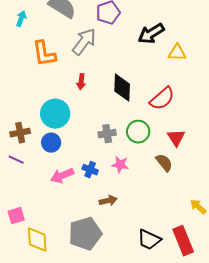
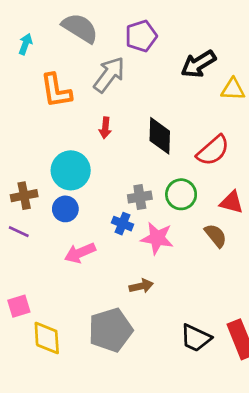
red triangle: (176, 138) -> (232, 202), turned -42
pink star: (120, 165) -> (157, 238), size x1.4
blue cross: (90, 170) -> (123, 224), moved

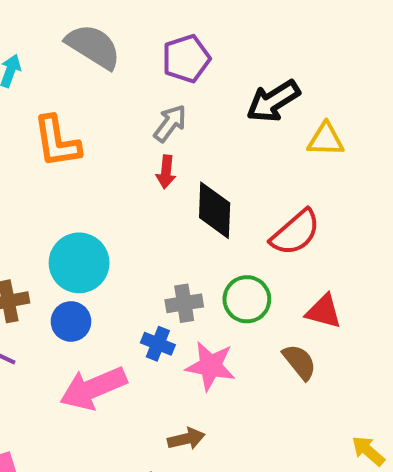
gray arrow: (109, 75) -> (170, 123), moved, size x0.7
red arrow: (105, 128) -> (166, 172), moved
pink arrow: (80, 253) -> (93, 388), size x1.4

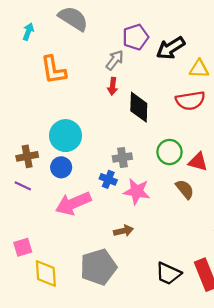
purple pentagon: (186, 59) -> (136, 37), moved
red semicircle: (295, 233) -> (190, 101), moved, turned 32
green circle: (247, 299) -> (169, 152), moved

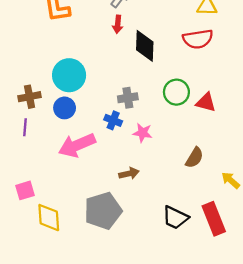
purple line: (23, 186) -> (25, 127), turned 70
brown semicircle: (185, 189) -> (195, 158), moved, turned 70
pink star: (137, 191) -> (143, 133), size x0.7

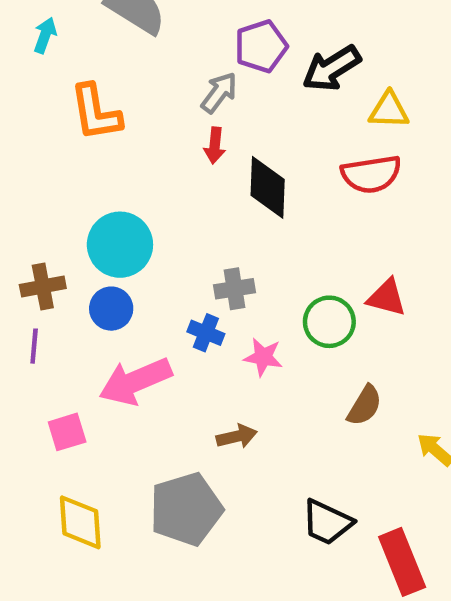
green circle: (176, 92) -> (329, 322), moved
pink square: (25, 190) -> (67, 432), moved
red rectangle: (214, 219) -> (402, 562), moved

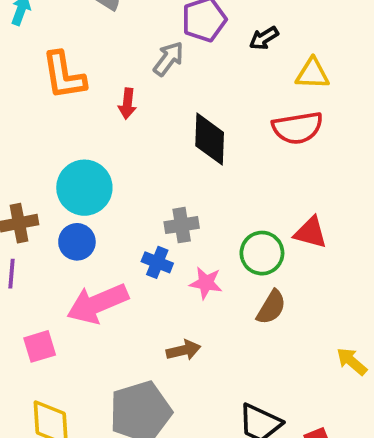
black arrow: (332, 68) -> (264, 38), size x0.6
red arrow: (215, 145) -> (127, 104), moved
brown semicircle: (365, 406) -> (271, 307), moved

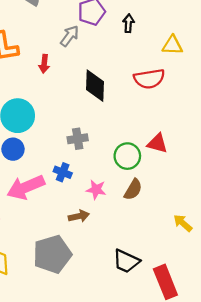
black arrow: (264, 38) -> (128, 23), turned 126
yellow triangle: (312, 74) -> (172, 45), moved
blue cross: (157, 262) -> (63, 172), moved
pink star: (206, 283) -> (96, 190), moved

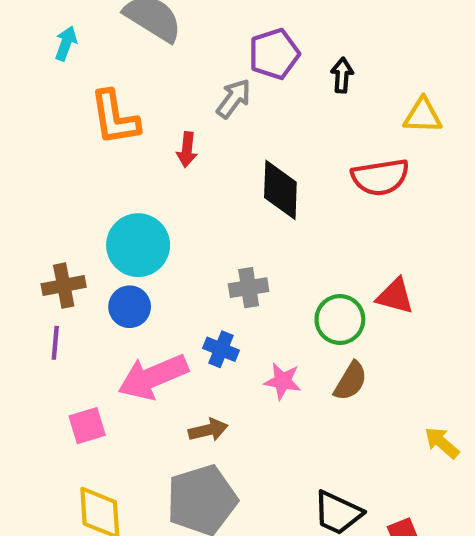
brown arrow: (79, 216) -> (208, 430), moved

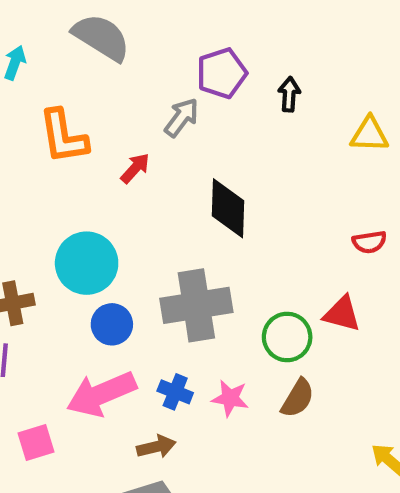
red arrow: (187, 150) -> (135, 168), turned -144
red semicircle: (380, 177) -> (369, 242), moved, size x0.6
gray cross: (249, 288) -> (196, 305), size x1.8
blue circle: (130, 307) -> (112, 324), moved
blue cross: (221, 349) -> (175, 392), moved

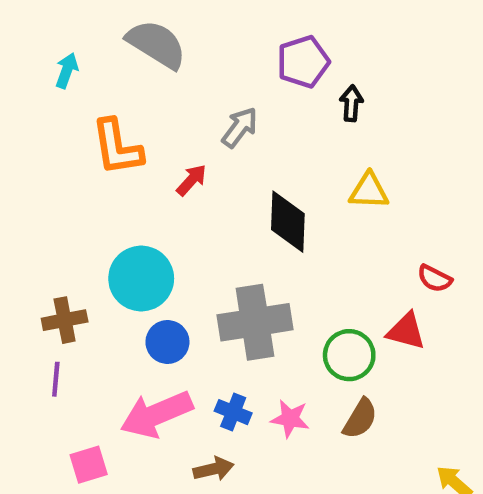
purple pentagon: (222, 73) -> (303, 62), moved
yellow triangle: (369, 134) -> (369, 191), moved
red semicircle: (369, 242) -> (435, 279), moved, turned 36

